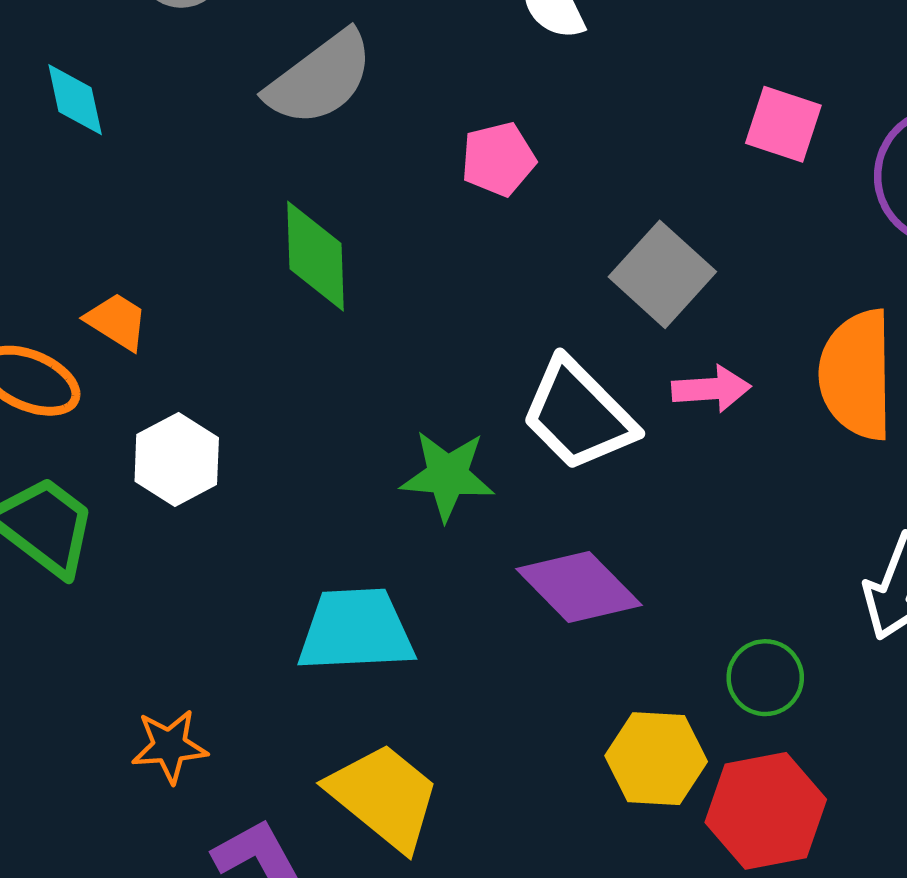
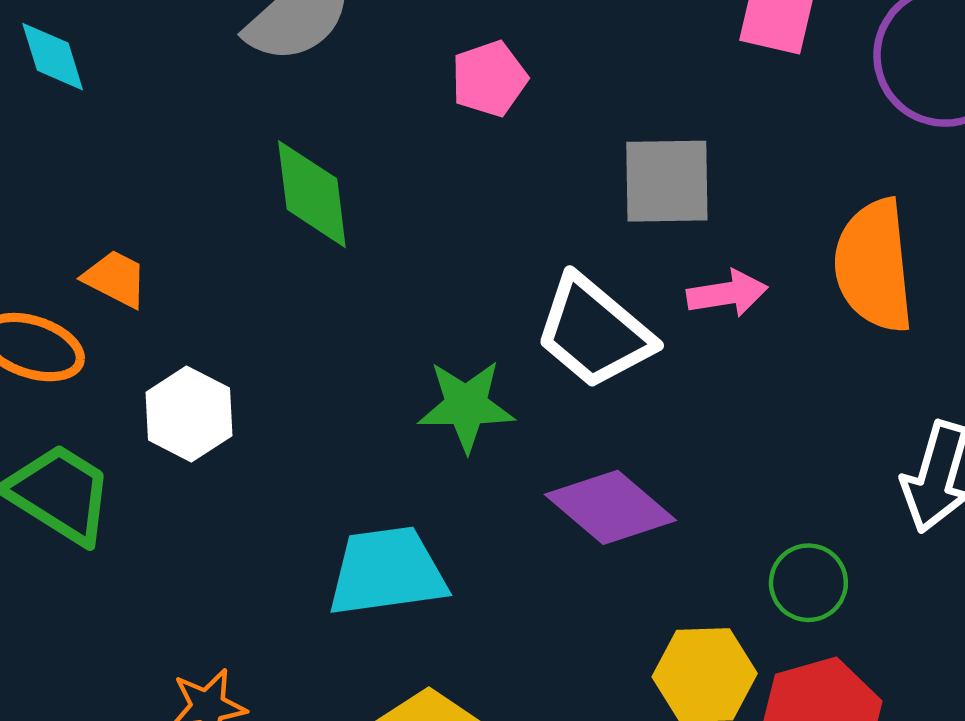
gray square: (662, 274) -> (667, 181), turned -38

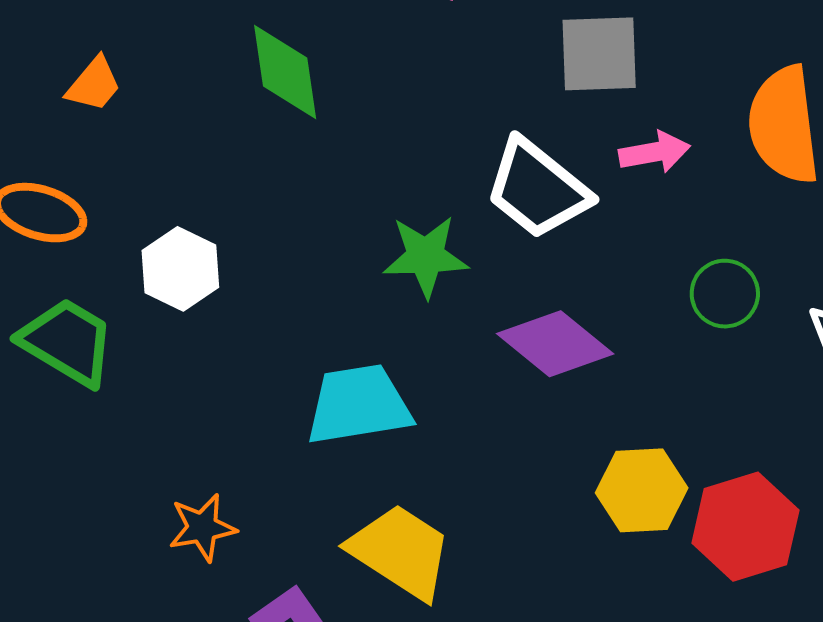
orange trapezoid: (115, 279) -> (94, 84), moved, turned 104
green circle: (808, 583) -> (725, 294), moved

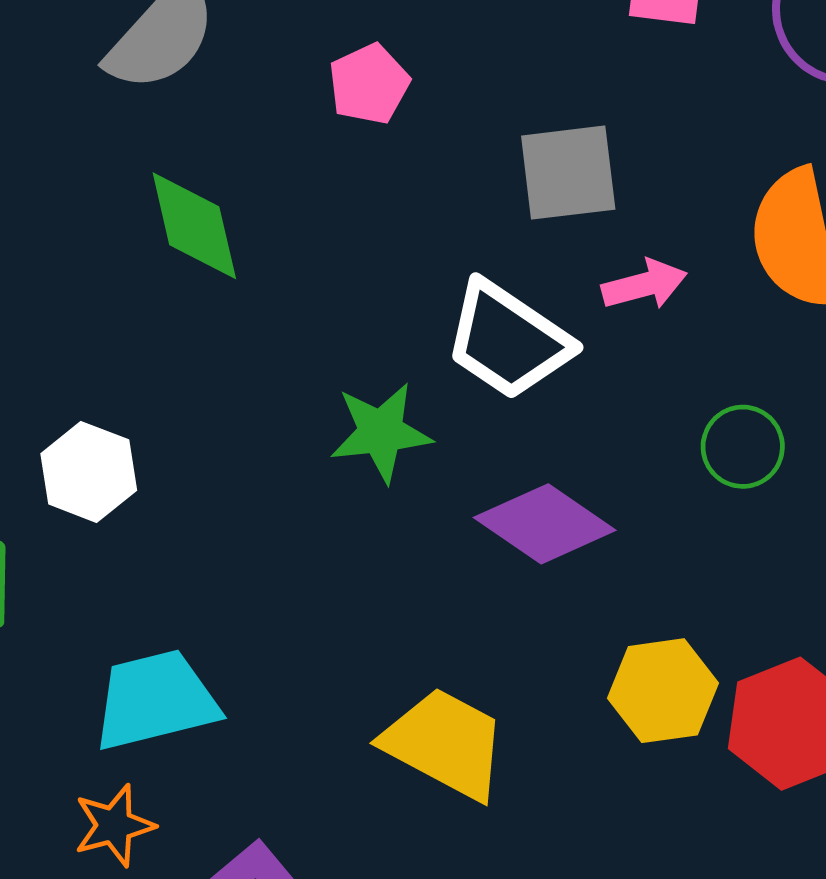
cyan trapezoid: (358, 405) -> (155, 700), moved
orange star: (202, 528) -> (114, 825), moved
yellow trapezoid: (401, 551) -> (445, 743), moved

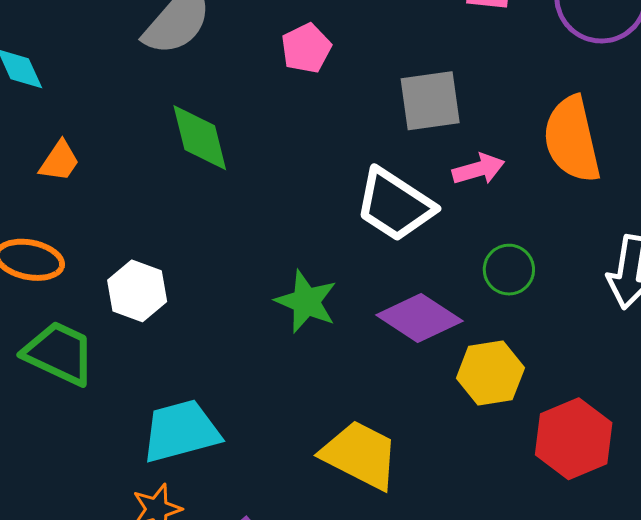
green star: (381, 432) -> (306, 302), moved, turned 30
green circle: (743, 447) -> (509, 270), moved
yellow hexagon: (663, 691) -> (490, 373), moved

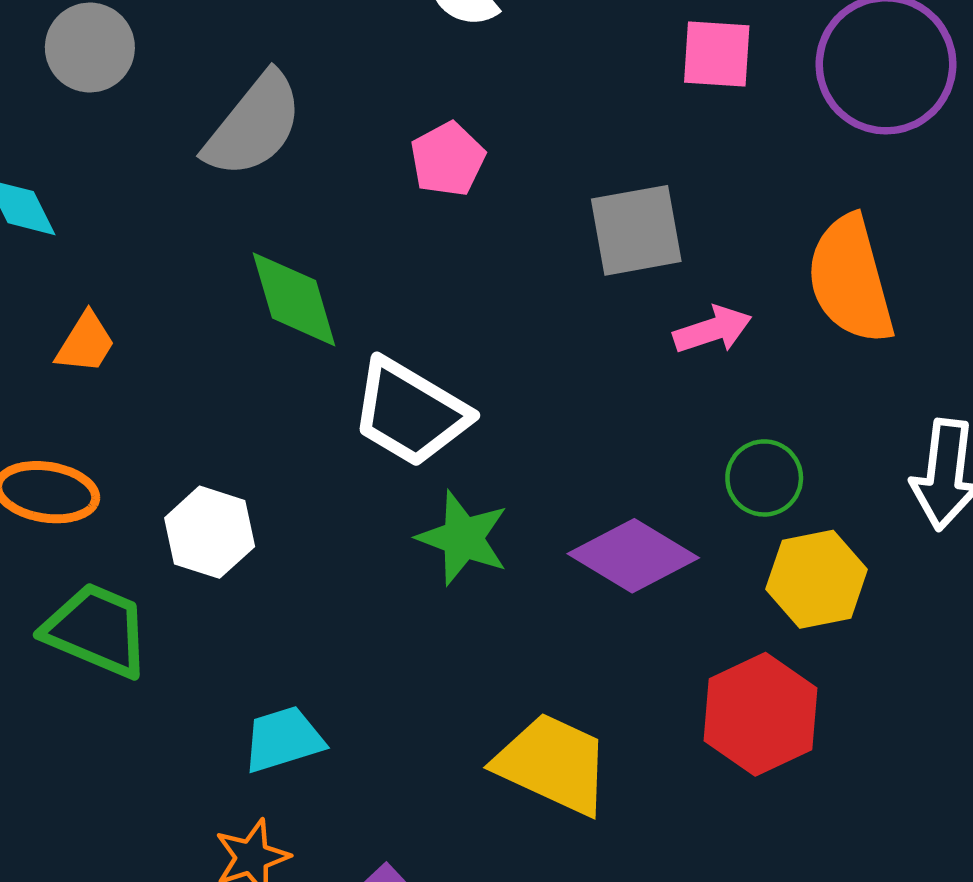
white trapezoid: (395, 205) -> (410, 413), moved
yellow hexagon: (490, 373) -> (817, 579), moved
cyan trapezoid: (181, 431) -> (283, 739), size x0.7
red hexagon: (574, 439) -> (760, 714), moved

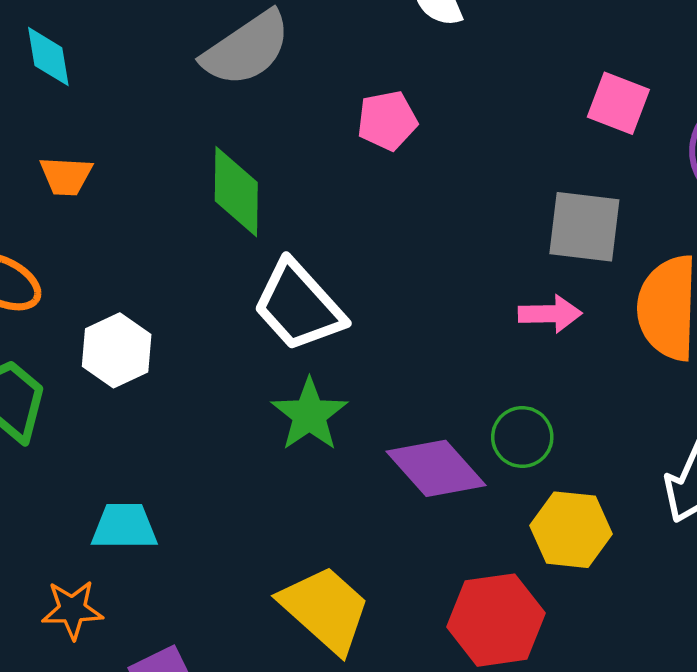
gray square: (636, 230) -> (584, 227), moved
orange trapezoid: (86, 343) -> (66, 176), turned 44
green circle: (764, 478) -> (522, 437), moved

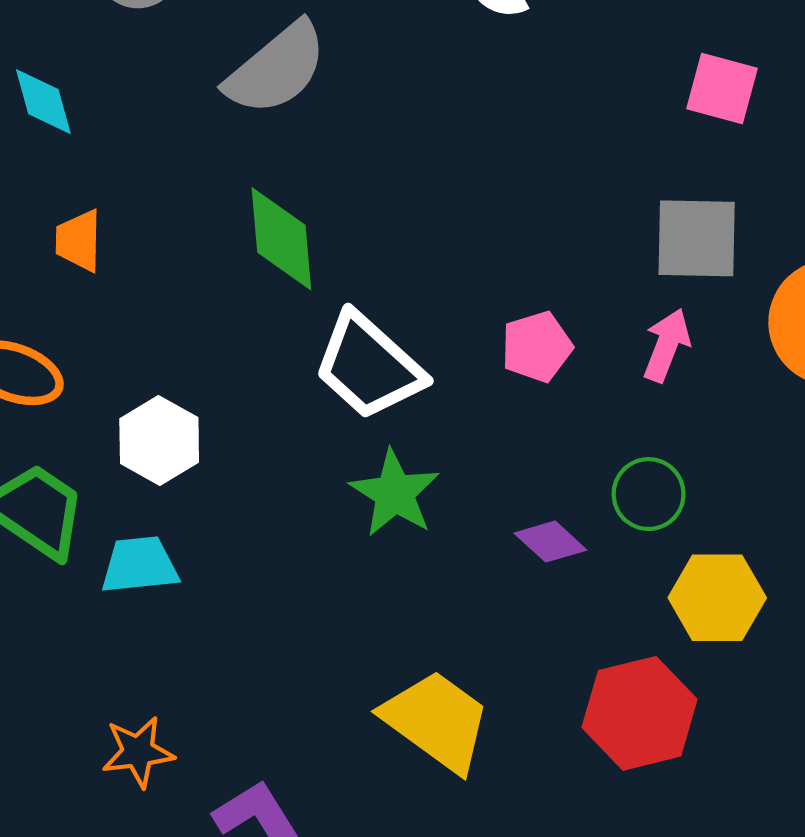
pink pentagon: (387, 121) -> (537, 347), moved
orange trapezoid: (66, 176) -> (79, 241), turned 94
pink arrow: (550, 314) -> (667, 345), turned -62
purple diamond: (436, 468) -> (550, 542), size x0.6
cyan trapezoid: (124, 527) -> (140, 565), moved

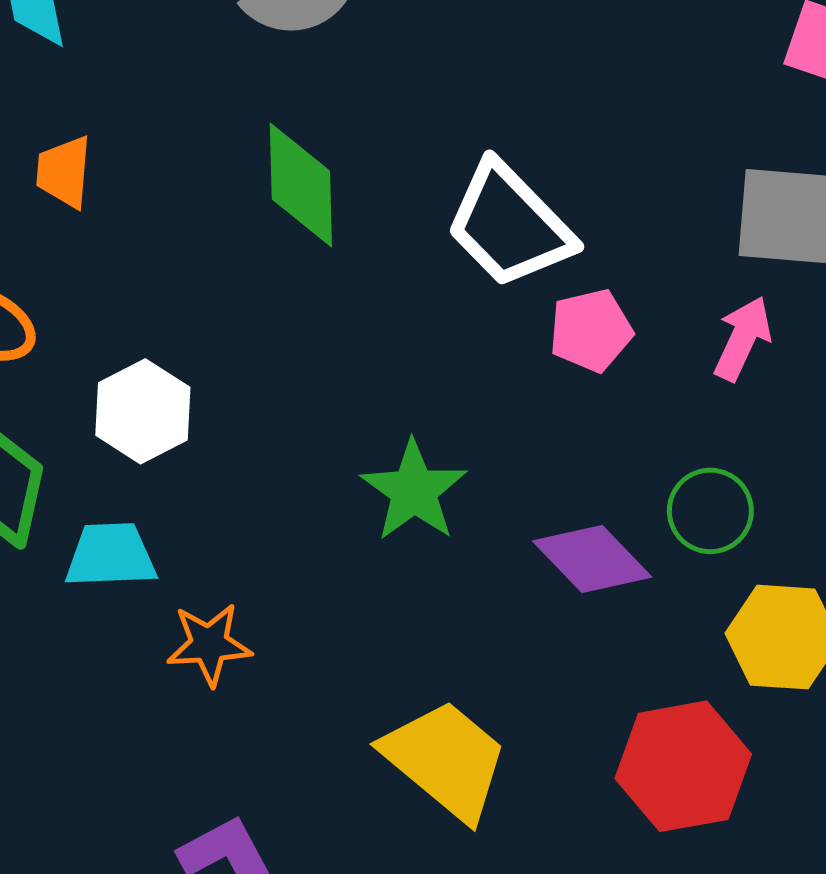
white trapezoid: (369, 366) -> (509, 225), moved
purple diamond: (550, 542) -> (592, 559), size x1.4
orange star: (138, 752) -> (209, 644), moved

